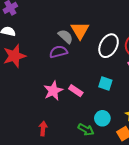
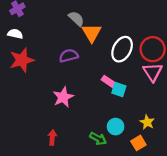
gray semicircle: (66, 36) -> (76, 19), moved
pink rectangle: (76, 91) -> (109, 82), moved

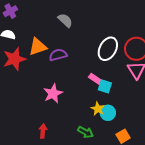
orange triangle: (92, 33) -> (38, 47), moved, turned 42
yellow star: (147, 122) -> (98, 109), moved
cyan circle: (116, 127) -> (108, 113), moved

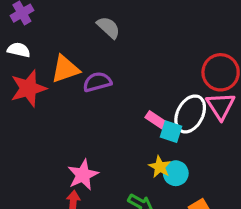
white ellipse: (108, 49) -> (190, 114), moved
pink star: (53, 93) -> (83, 175), moved

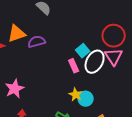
pink rectangle: (157, 120) -> (74, 66), turned 32
cyan square: (171, 132) -> (83, 51), moved, turned 32
pink star: (83, 175) -> (15, 89), moved

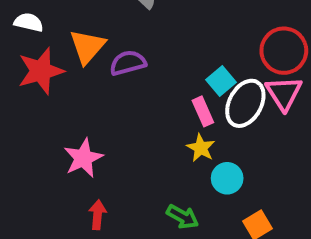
orange triangle: (17, 34) -> (87, 47), turned -30
yellow star: (76, 95) -> (201, 148), moved

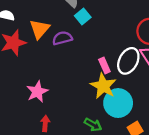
cyan square: (221, 81) -> (83, 16), moved
yellow star: (201, 148) -> (103, 86), size x1.6
cyan circle: (227, 178) -> (118, 103), size x1.6

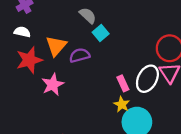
yellow star: (103, 86) -> (122, 104), size x0.6
pink star: (37, 92) -> (53, 85), moved

